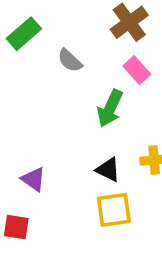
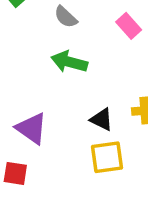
green arrow: (110, 108) -> (69, 62), moved, turned 80
purple triangle: (33, 179) -> (31, 128), size x1.4

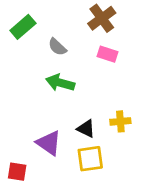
pink rectangle: (129, 26) -> (107, 54), turned -30
purple triangle: (31, 128) -> (49, 143), moved

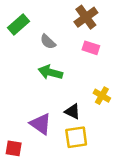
yellow cross: (120, 121) -> (102, 96), moved, turned 35

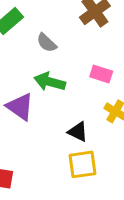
pink rectangle: (91, 48) -> (101, 74), moved
purple triangle: (41, 124) -> (20, 107), moved

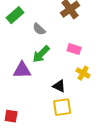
green arrow: (50, 82) -> (41, 54), turned -60
purple triangle: (20, 107) -> (22, 70), turned -36

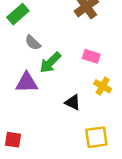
gray semicircle: (39, 29) -> (33, 43), moved
yellow square: (62, 107) -> (96, 137), moved

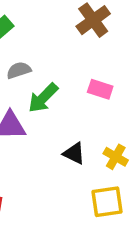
gray semicircle: (33, 43) -> (19, 70), turned 119
yellow cross: (103, 86) -> (116, 157), moved

